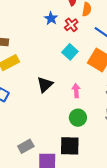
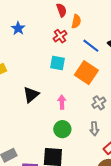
blue star: (51, 18) -> (18, 28), moved
cyan square: (70, 52) -> (58, 63), turned -35

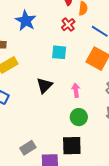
blue star: (18, 28) -> (26, 21), size x1.5
cyan square: (58, 63) -> (59, 52), moved

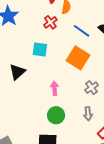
black triangle: (44, 85) -> (17, 72), moved

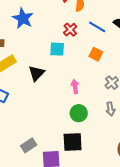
red cross: (50, 22) -> (70, 30), moved
orange square: (78, 58) -> (96, 54), size x0.6

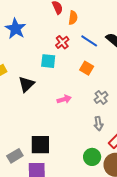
pink arrow: (75, 86) -> (64, 99), turned 80
green circle: (79, 113) -> (92, 157), moved
black square: (73, 142) -> (40, 145), moved

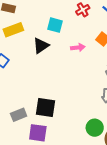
cyan square: (48, 61) -> (55, 25), moved
pink arrow: (64, 99) -> (78, 47), moved

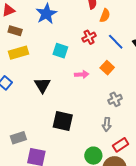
black triangle: (41, 46) -> (42, 85), moved, turned -30
black square: (45, 107) -> (63, 121), moved

